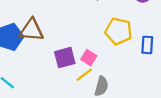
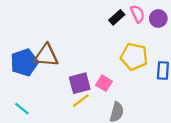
yellow line: (84, 75) -> (81, 101), moved

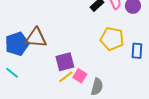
pink square: (104, 83) -> (80, 76), moved
cyan line: (22, 109) -> (12, 73), moved

